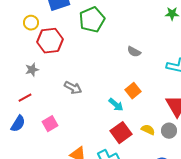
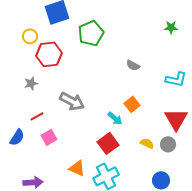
gray arrow: (73, 88) -> (72, 101), size x1.4
red line: (25, 98) -> (37, 116), moved
red square: (121, 133) -> (108, 143), moved

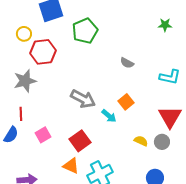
gray star: (31, 83) -> (25, 81), size x1.6
gray arrow: (72, 101) -> (83, 99), moved
red line: (37, 116) -> (21, 114), moved, turned -64
red square: (108, 143) -> (80, 141), moved

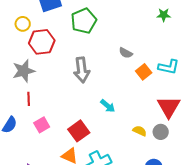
gray arrow: (83, 99) -> (82, 70), moved, turned 55
orange square: (126, 102) -> (144, 72), moved
red line: (21, 114) -> (29, 99), moved

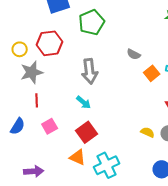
yellow circle: (23, 24) -> (20, 49), moved
cyan arrow: (108, 106) -> (84, 102), moved

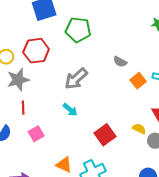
green pentagon: (92, 22) -> (78, 30), turned 30
gray arrow: (90, 71) -> (76, 79), turned 55
red square: (87, 132) -> (105, 135), moved
yellow semicircle: (148, 132) -> (139, 129), moved

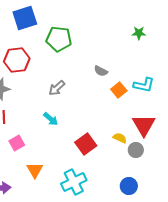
gray arrow: (76, 79) -> (57, 88), size x0.7
orange triangle: (64, 165) -> (35, 170), moved, turned 36

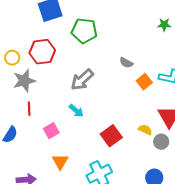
gray arrow: (57, 88) -> (82, 80), size x1.4
pink square: (17, 143) -> (51, 131), moved

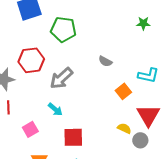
red hexagon: (42, 52) -> (31, 60), moved
orange square: (144, 82) -> (123, 91), moved
red square: (111, 136) -> (73, 137), moved, turned 35

